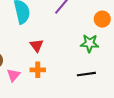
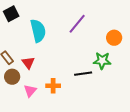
red triangle: (37, 46) -> (28, 63), moved
black line: (86, 74) -> (83, 74), moved

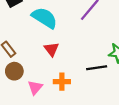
cyan semicircle: (38, 31) -> (44, 18), turned -45
red triangle: (28, 63) -> (51, 49), moved

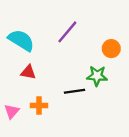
red triangle: (51, 49) -> (28, 72), turned -42

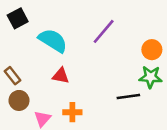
green star: (97, 76) -> (151, 77), moved
black line: (75, 91) -> (128, 97), moved

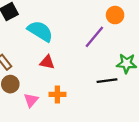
purple line: (104, 31) -> (94, 37), moved
orange circle: (152, 50) -> (115, 15), moved

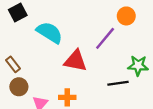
red triangle: (47, 62) -> (76, 61), moved, size x1.5

